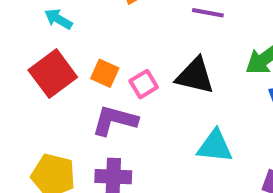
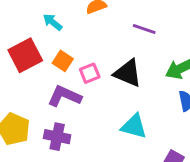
cyan arrow: (58, 19) -> (53, 22), moved

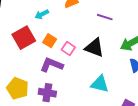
cyan arrow: (53, 22) -> (42, 14), turned -64
pink square: (90, 73) -> (68, 49), turned -32

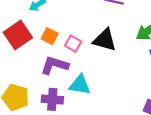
cyan triangle: (100, 84) -> (80, 85), moved

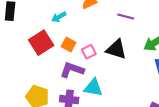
pink square: (73, 44) -> (89, 52), turned 32

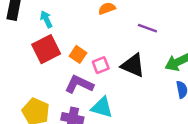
cyan arrow: (59, 17) -> (46, 19), moved, turned 88

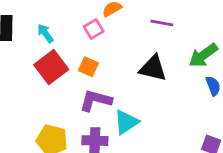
pink square: (101, 65) -> (94, 29), moved
cyan triangle: (102, 107) -> (126, 122), turned -40

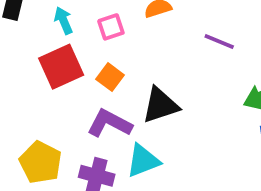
pink square: (94, 29) -> (111, 27), moved
black triangle: (153, 68) -> (160, 105), moved, turned -44

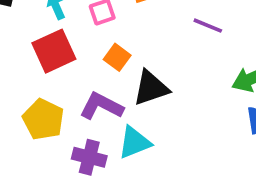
orange square: (110, 77) -> (117, 57), moved
yellow pentagon: (40, 162) -> (43, 119), moved

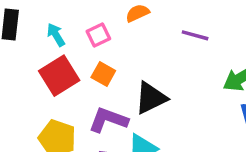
orange square: (117, 57) -> (103, 74), moved

